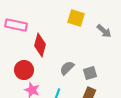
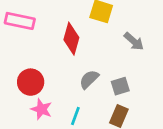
gray arrow: (104, 31) -> (134, 41), moved
red diamond: (40, 45) -> (71, 39), moved

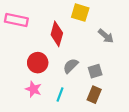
red circle: (31, 82) -> (38, 63), moved

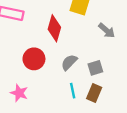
pink star: (33, 89) -> (19, 93), moved
cyan line: (60, 95) -> (73, 91), moved, turned -32

